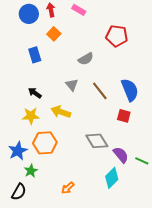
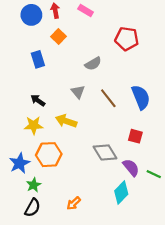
red square: (124, 116) -> (135, 136), moved
black semicircle: (19, 192) -> (32, 208), moved

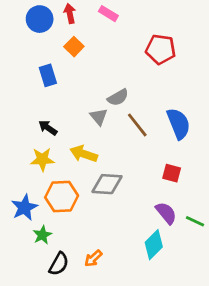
gray semicircle: (93, 64) -> (118, 97), moved
gray diamond: (105, 152) -> (107, 184), moved, turned -55
black semicircle: (32, 208) -> (59, 264), moved

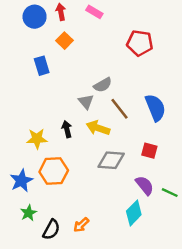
black arrow: (48, 128) -> (67, 129), moved, turned 42
yellow arrow: (84, 154) -> (98, 128), moved
gray diamond: (107, 184) -> (111, 160), moved
green star: (42, 235) -> (29, 213), moved

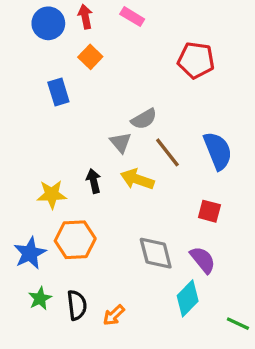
gray diamond: (111, 160) -> (156, 253), moved, turned 72
green line: (170, 193) -> (238, 324), moved
black semicircle: (51, 230) -> (77, 305), moved, turned -36

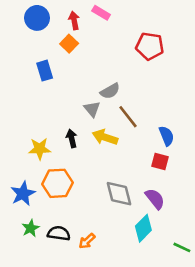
red arrow: (85, 17) -> (74, 21), moved
blue semicircle: (218, 151) -> (166, 136), moved, size x0.7
black semicircle: (77, 305) -> (59, 233), turned -75

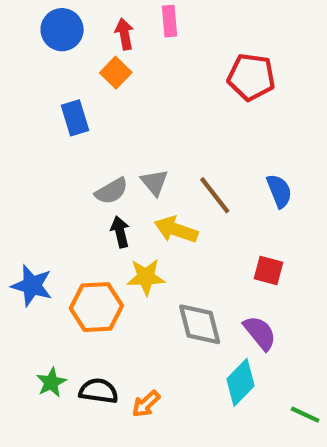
pink rectangle: (101, 13) -> (170, 21), turned 54
gray semicircle: (110, 91) -> (111, 191), moved
blue semicircle: (166, 136) -> (279, 191), moved
yellow star: (40, 149) -> (146, 277), moved
blue star: (23, 194) -> (32, 286), moved, turned -30

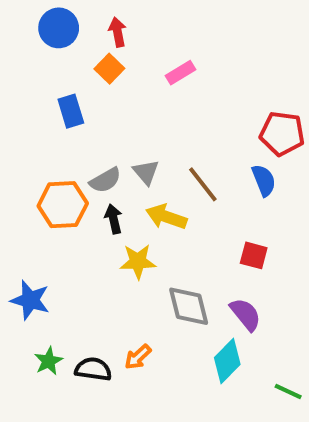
pink rectangle: (170, 21) -> (181, 73), moved, turned 64
red pentagon: (251, 77) -> (282, 134), moved
blue star: (32, 286) -> (30, 300), moved
orange hexagon: (96, 307) -> (63, 205), moved
orange arrow: (146, 404) -> (138, 357), moved

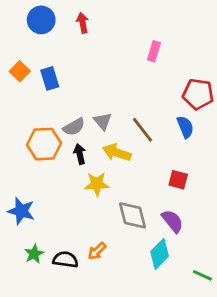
orange square: (109, 69) -> (20, 71), moved
pink rectangle: (181, 73) -> (154, 51), moved, turned -42

